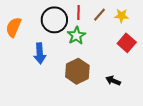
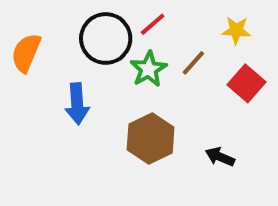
red line: (78, 13) -> (153, 24), turned 48
brown line: (99, 15) -> (193, 63), moved

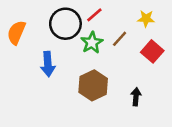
black arrow: (220, 157) -> (136, 97), turned 72

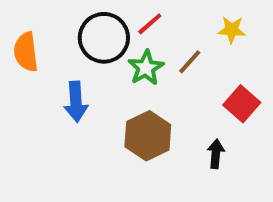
orange semicircle: (16, 33) -> (26, 52), turned -30
red square: (152, 51) -> (242, 104), moved

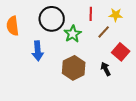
red line: (150, 24) -> (91, 14), moved, turned -48
brown line: (190, 62) -> (104, 32), moved
black arrow: (216, 154) -> (106, 69), moved, turned -32

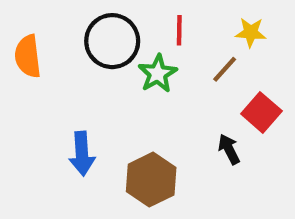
red line: (91, 14) -> (179, 30), moved
blue arrow: (38, 51) -> (82, 154), moved
brown hexagon: (74, 68) -> (151, 180), moved

